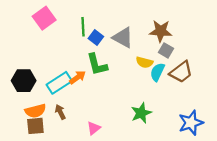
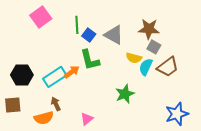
orange semicircle: (35, 111) -> (44, 118), moved
green star: (141, 113) -> (125, 94), moved
brown square: (35, 126) -> (13, 105), moved

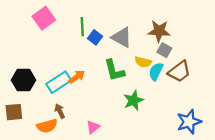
green L-shape: (90, 60) -> (114, 70), moved

